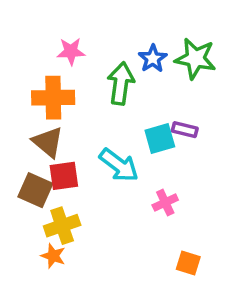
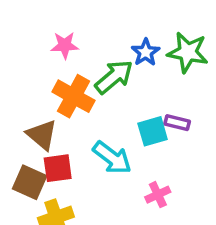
green arrow: (121, 83) -> (114, 77), turned 42
orange cross: (53, 98) -> (73, 96), moved, turned 30

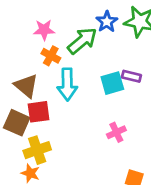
pink star: (65, 45) -> (44, 30), moved
orange cross: (73, 96) -> (51, 56), size x0.6
cyan arrow: (112, 158) -> (67, 84), moved, turned 52

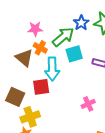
cyan square: (112, 83) -> (74, 54), moved
brown triangle: (26, 86) -> (24, 58), moved
red square: (39, 112) -> (41, 87), moved

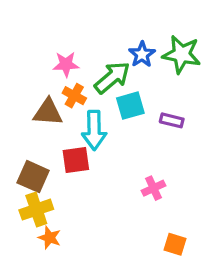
brown triangle: (24, 58) -> (48, 112), turned -36
yellow cross: (30, 117) -> (36, 210), moved

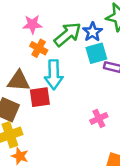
blue star: (142, 54) -> (93, 32), moved
cyan square: (130, 106) -> (96, 53), moved
brown triangle: (48, 112) -> (19, 81), moved

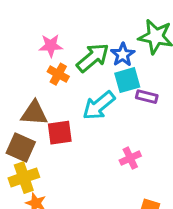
cyan arrow: (54, 75) -> (99, 106), moved, turned 52

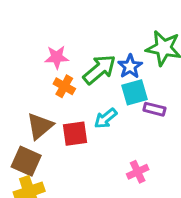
cyan arrow: (99, 106) -> (106, 118), size x0.7
brown triangle: (34, 113) -> (40, 126), turned -44
red square: (60, 133) -> (75, 134), moved

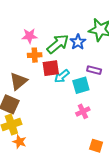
orange cross: (64, 86) -> (35, 55), turned -32
cyan square: (135, 92) -> (81, 85), moved
red square: (75, 134) -> (51, 68), moved

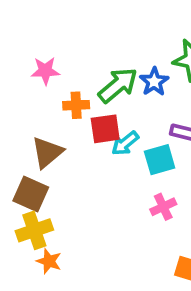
pink star: (30, 36) -> (45, 71), moved

